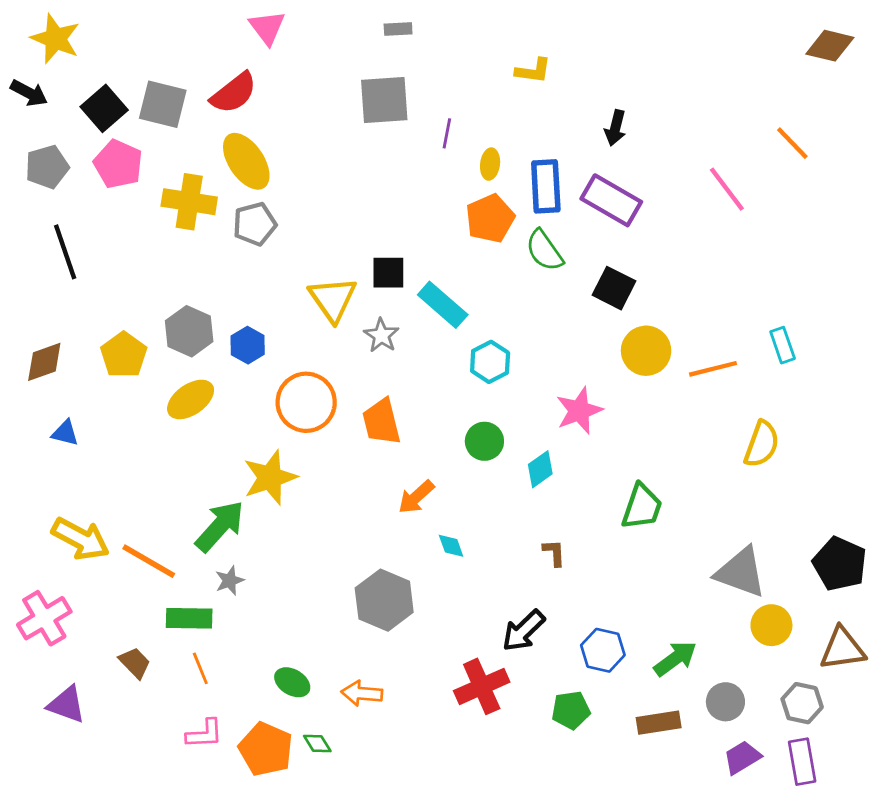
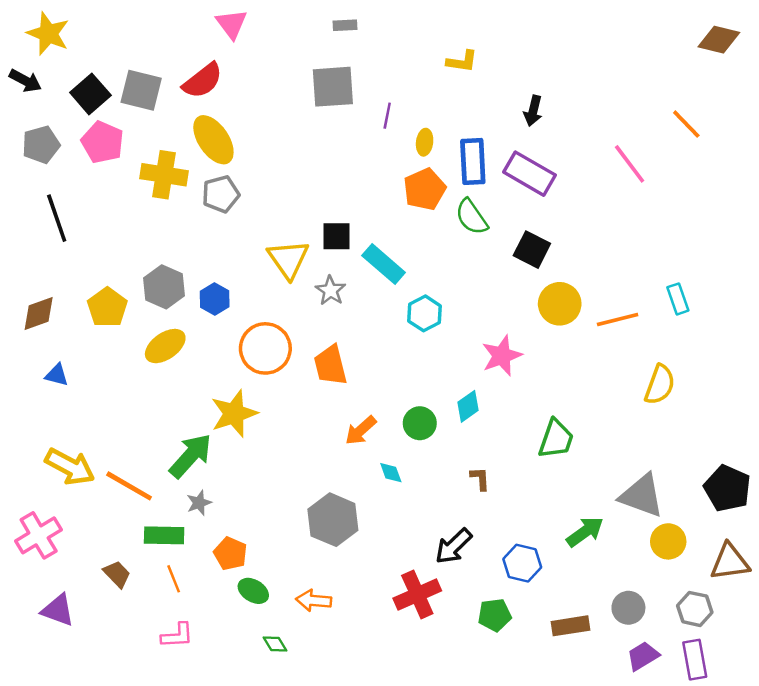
green circle: (484, 441) -> (420, 423), moved
green arrow: (675, 659) -> (585, 532), moved
orange pentagon: (266, 749) -> (230, 553), moved, size x0.7

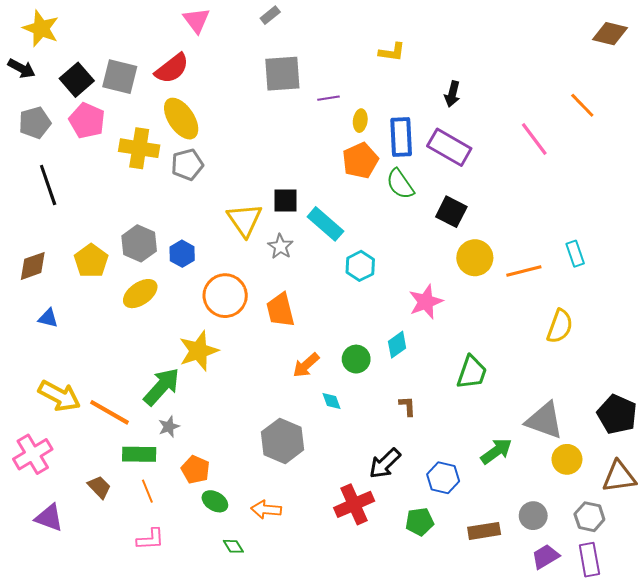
gray rectangle: (345, 25) -> (270, 15), moved, turned -36
purple line: (387, 116) -> (329, 98), turned 70

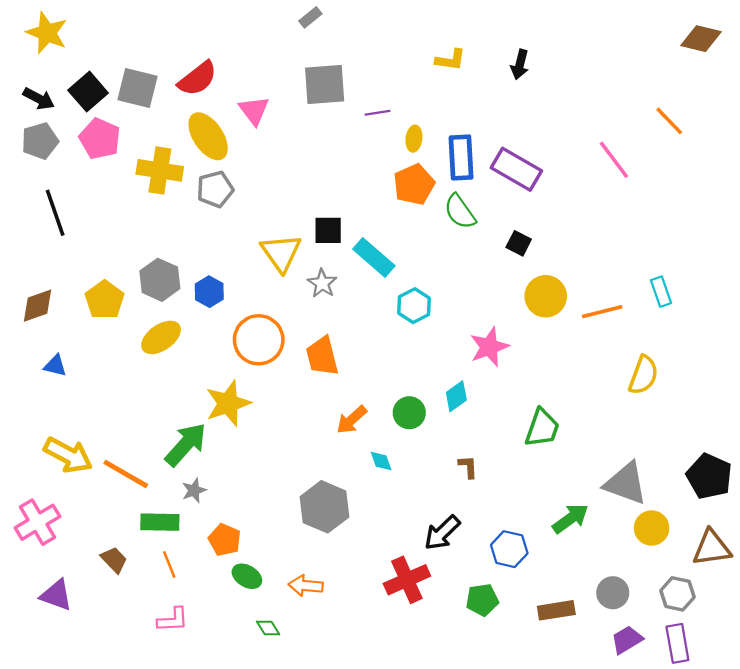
pink triangle: (196, 20) -> (254, 110), moved
black arrow: (21, 68) -> (39, 99), moved
black arrow: (452, 94) -> (520, 65), moved
black square: (451, 212) -> (519, 243), size x0.7

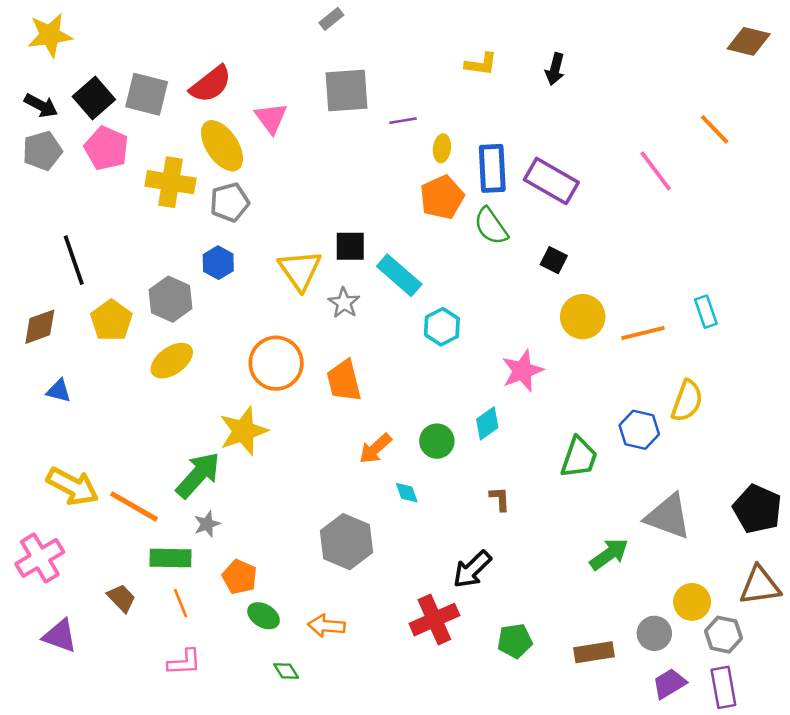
yellow star: (47, 33) -> (50, 35), turned -30
black line: (55, 213) -> (74, 260), moved
blue hexagon: (209, 292) -> (218, 263), moved
yellow circle: (652, 528) -> (692, 602), moved
blue hexagon: (509, 549) -> (639, 430), moved

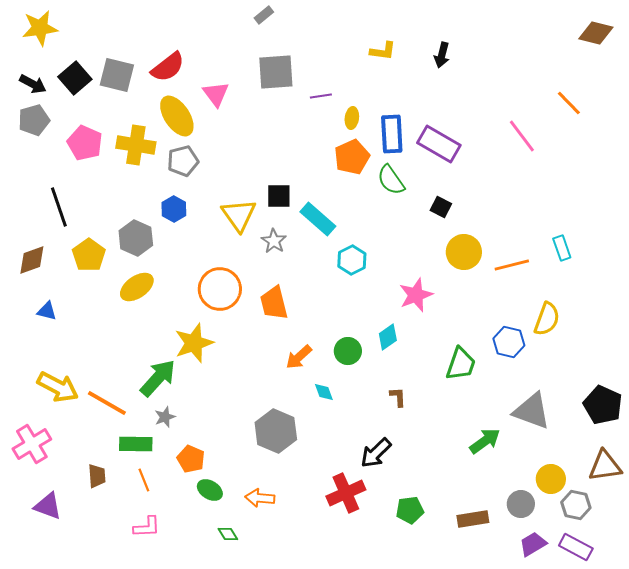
pink pentagon: (106, 148) -> (85, 143), moved
brown trapezoid: (121, 598) -> (97, 476), turned 40
purple rectangle: (723, 687) -> (576, 547), turned -52

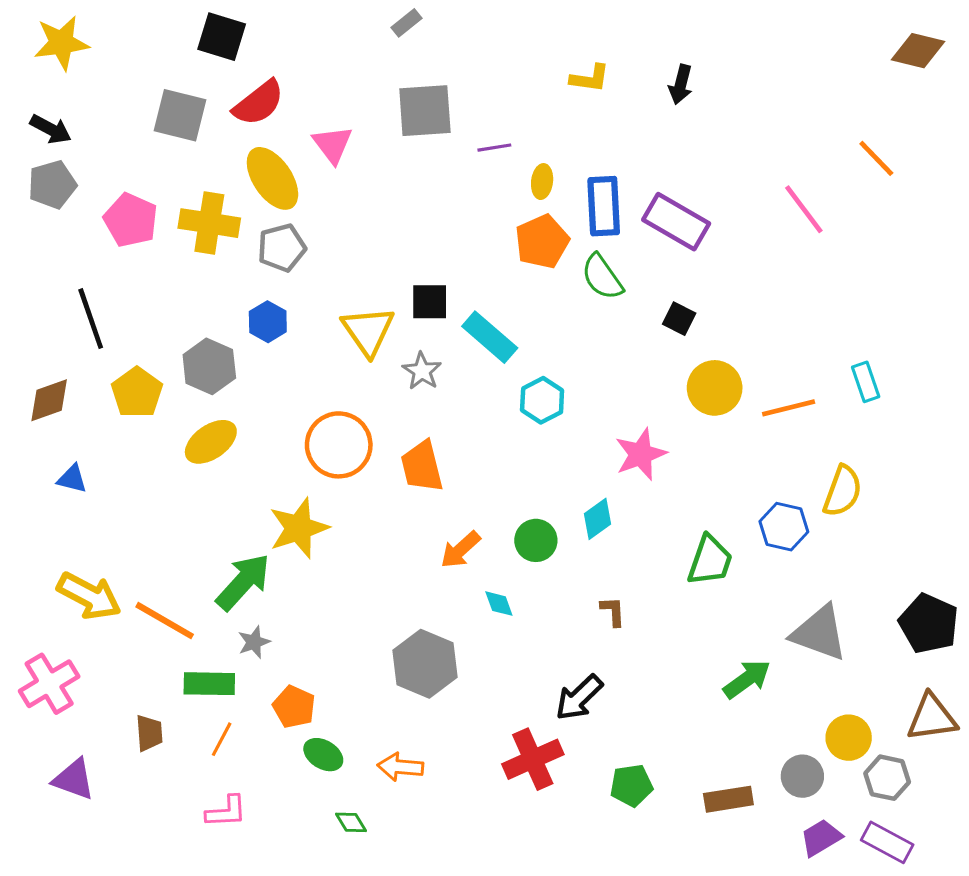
black square: (75, 78) -> (222, 37), moved, turned -32
orange line: (144, 480) -> (222, 739), turned 50

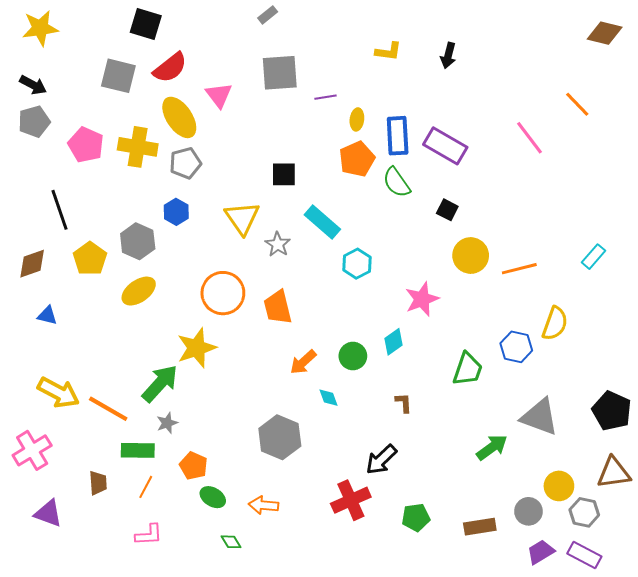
black square: (430, 302) -> (284, 174), moved
cyan rectangle: (866, 382) -> (593, 257), moved, turned 60

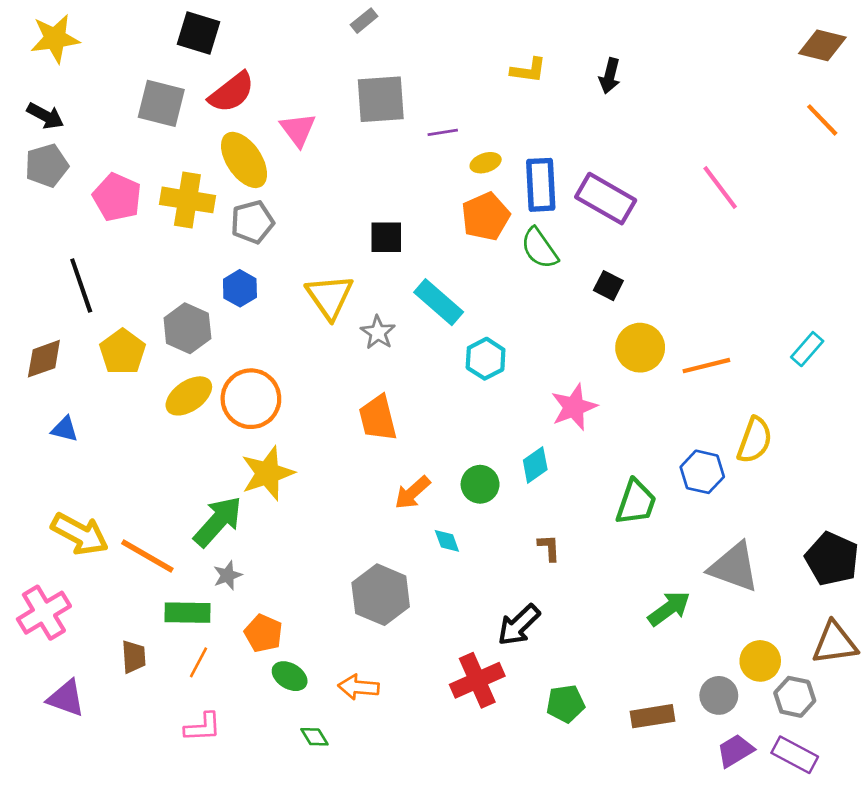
orange line: (577, 104) -> (822, 120), moved
yellow ellipse: (357, 119) -> (486, 163), turned 65
orange circle: (223, 293) -> (251, 399), moved

